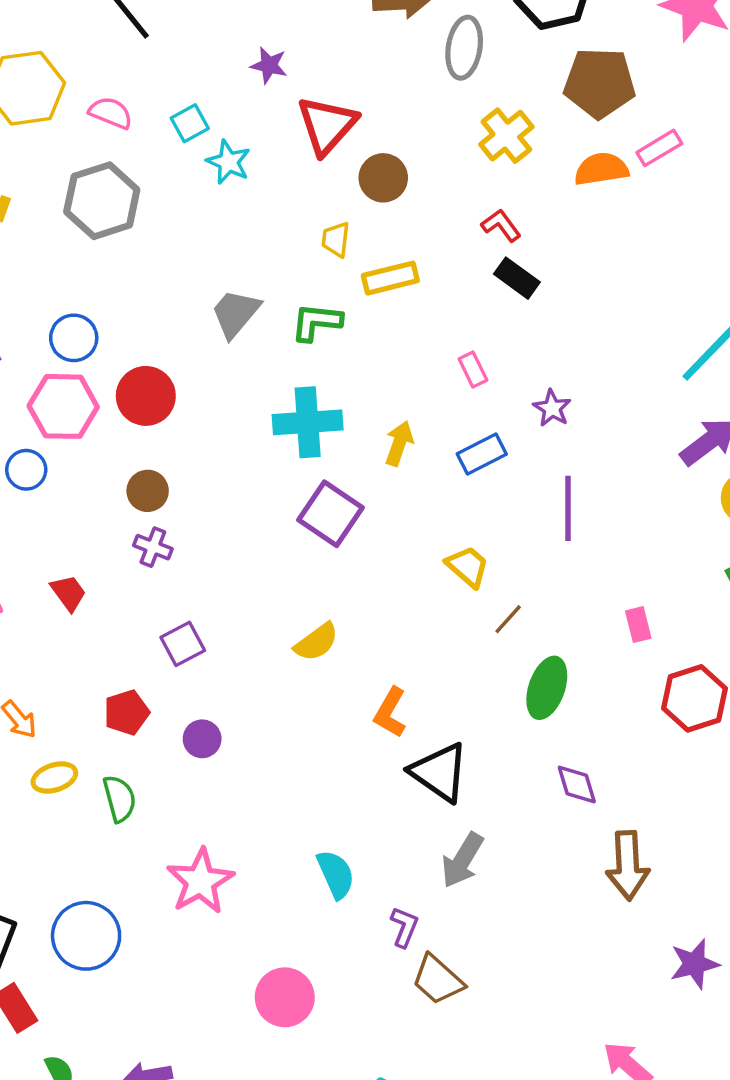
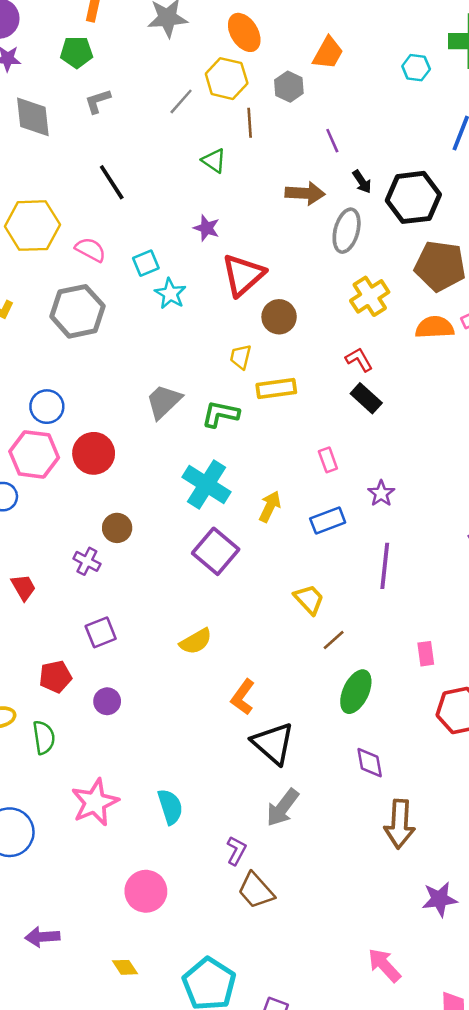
cyan cross: (308, 422) -> (206, 485), turned 30
brown circle: (148, 491) -> (117, 528), moved
cyan semicircle: (336, 874) -> (170, 807), moved

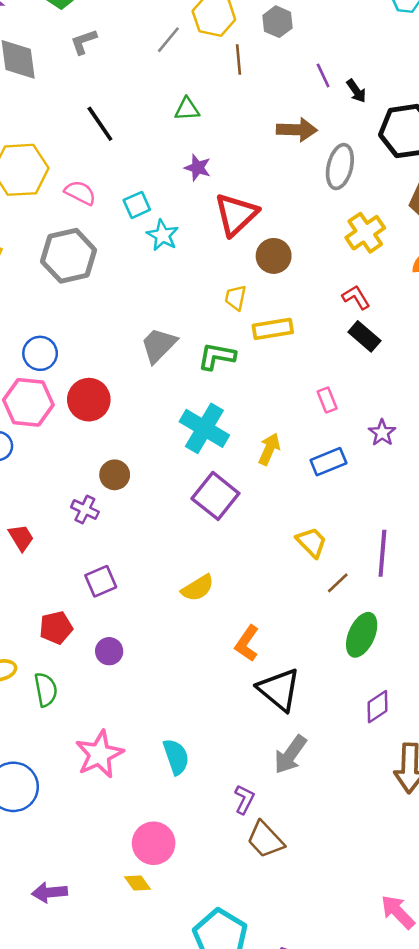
green triangle: (214, 161) -> (187, 109), moved, turned -36
black arrow: (362, 182) -> (356, 91), moved
purple line: (385, 566) -> (382, 553), moved
purple diamond: (370, 763) -> (378, 707), turned 68
yellow diamond: (125, 967) -> (137, 883), moved

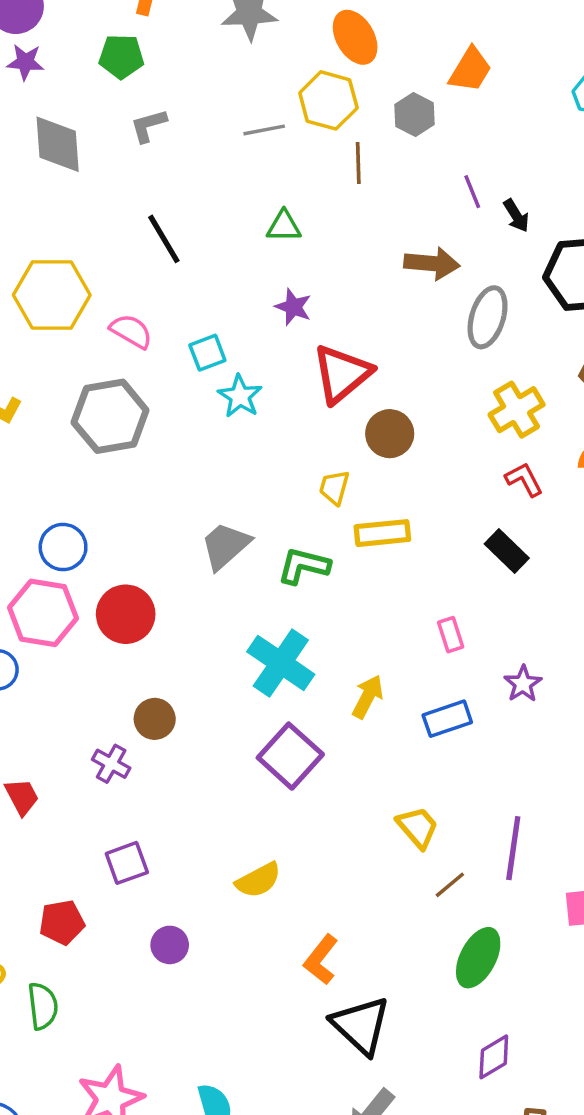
gray line: (168, 40) -> (264, 130), turned 36
red L-shape: (356, 297) -> (524, 479), moved
purple circle: (109, 651) -> (170, 945), moved

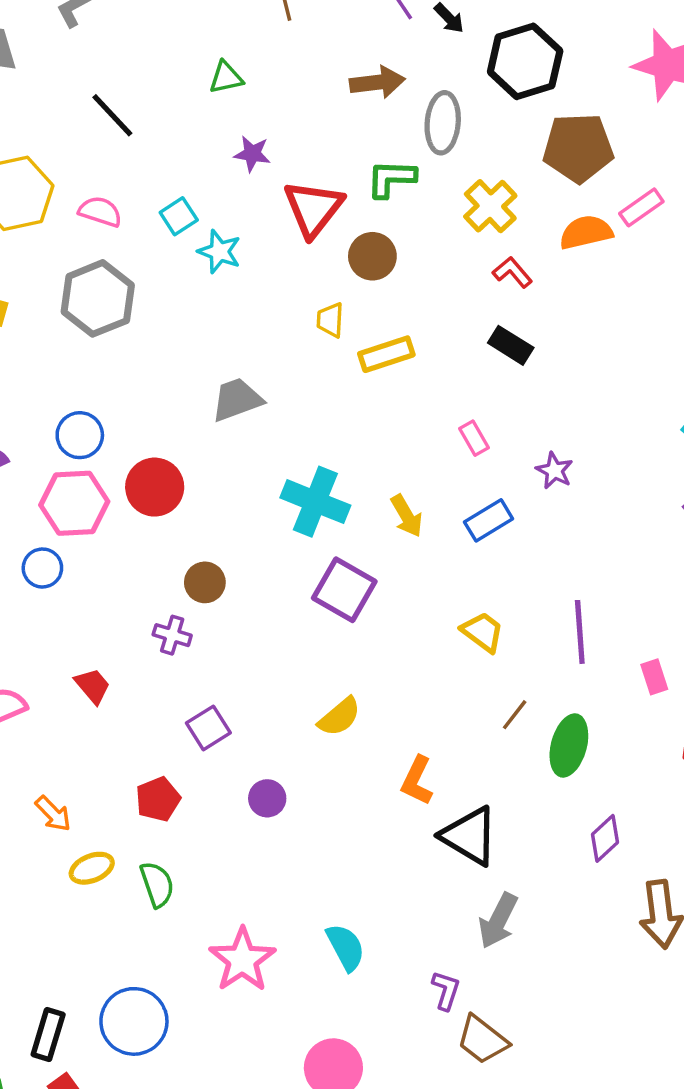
gray trapezoid: (225, 546) -> (237, 400), turned 34
green L-shape: (304, 566) -> (391, 179), moved
yellow arrow: (368, 697) -> (407, 516), turned 135
brown line: (450, 885) -> (515, 715), moved

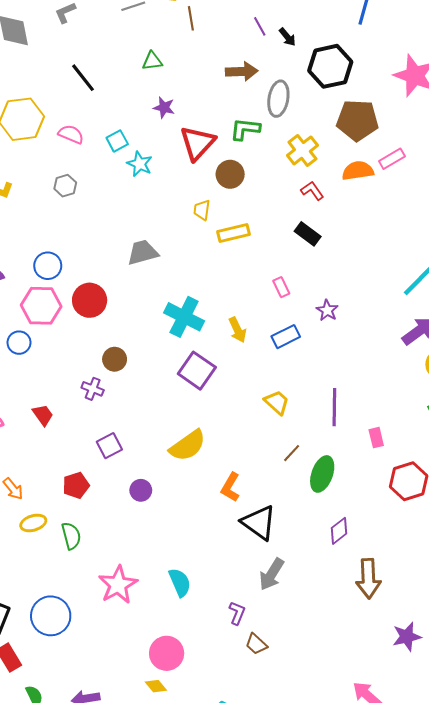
gray hexagon: (98, 298) -> (65, 186), size x0.5
yellow semicircle: (339, 717) -> (188, 446), size x1.4
brown trapezoid: (482, 1040) -> (256, 644), size x0.7

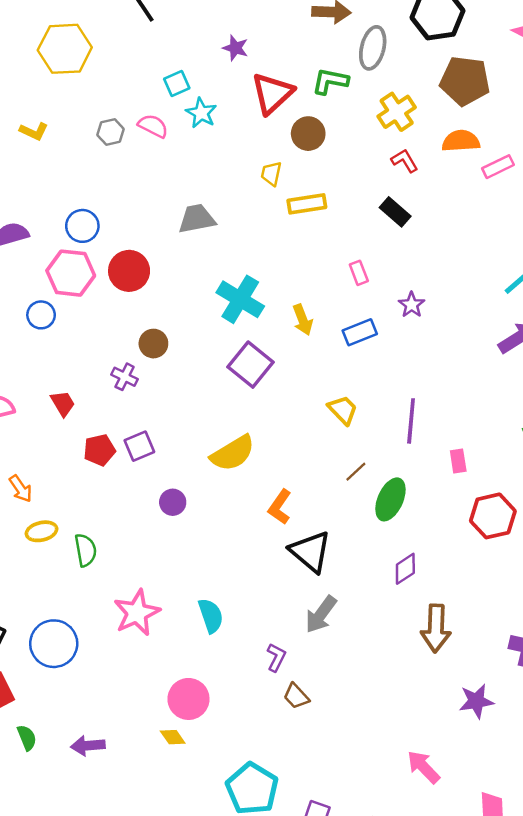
pink semicircle: (71, 134) -> (153, 126), moved
pink rectangle: (392, 159) -> (498, 167), moved
red pentagon: (76, 485) -> (99, 450), moved

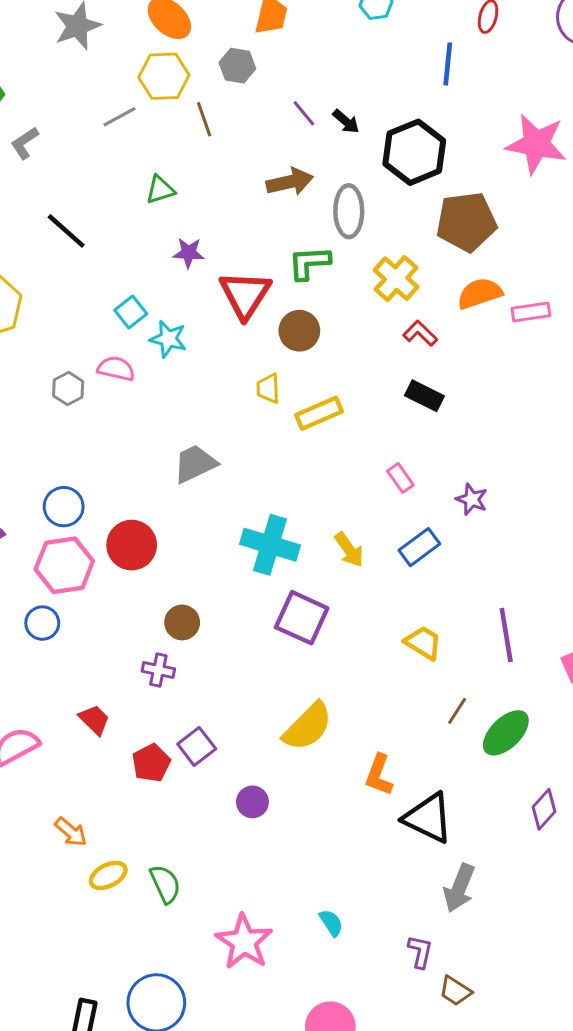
pink rectangle: (498, 167) -> (531, 312), turned 32
green ellipse: (390, 499) -> (506, 733), turned 36
cyan semicircle: (211, 616) -> (331, 923), size x0.7

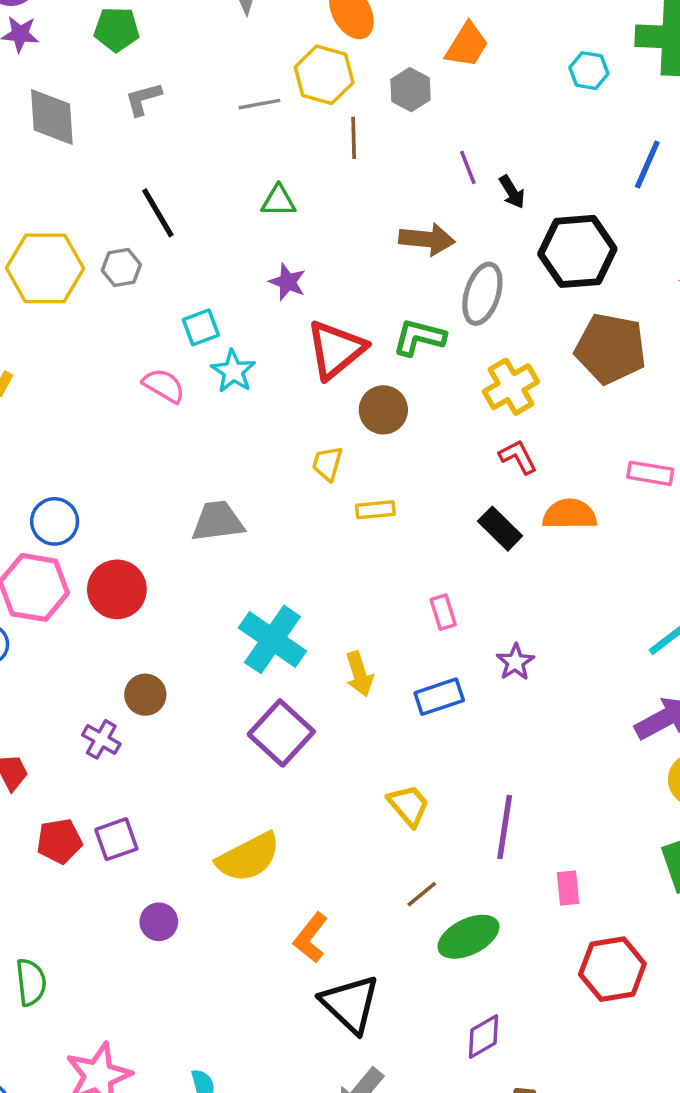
orange semicircle: (480, 293) -> (570, 514), moved
gray hexagon: (68, 389) -> (121, 267), moved
yellow rectangle: (319, 413) -> (375, 510), size x0.7

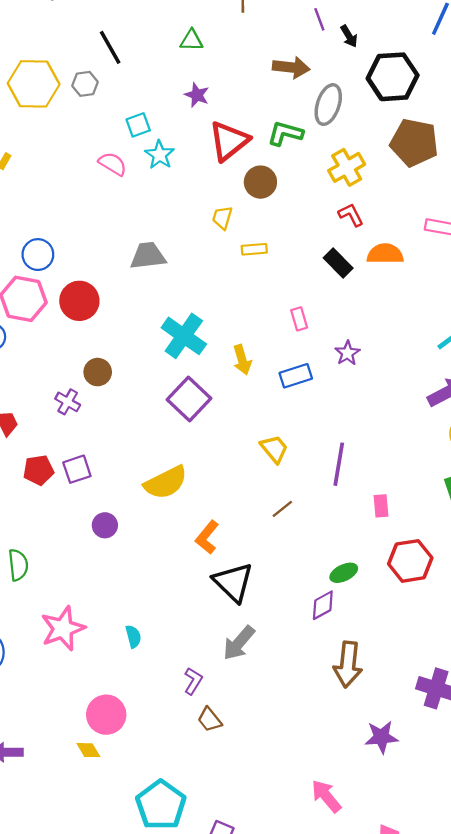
green ellipse: (468, 937) -> (344, 573), moved, size x0.7

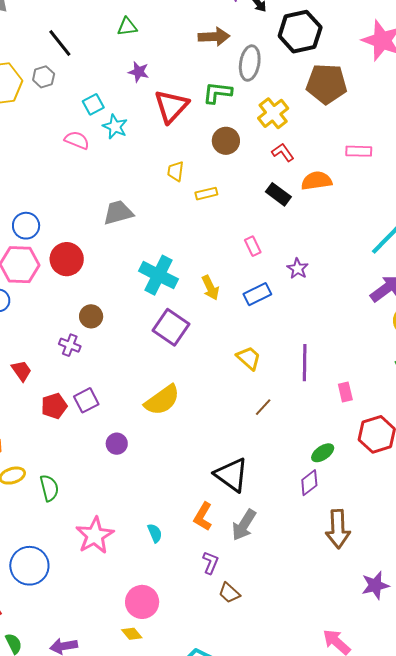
brown circle: (260, 182) -> (226, 141), moved
orange L-shape: (207, 537) -> (203, 517), moved

